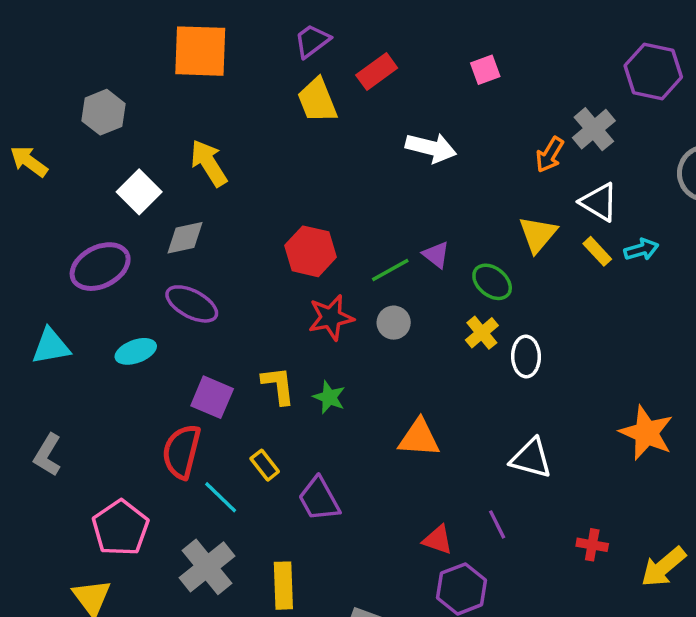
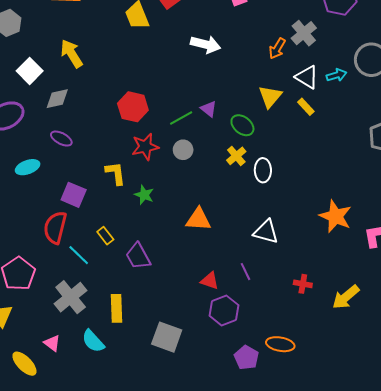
cyan arrow: (641, 250) -> (337, 75), moved
purple ellipse: (192, 304) -> (61, 139), size x0.7
yellow L-shape: (278, 385) -> (116, 173), moved

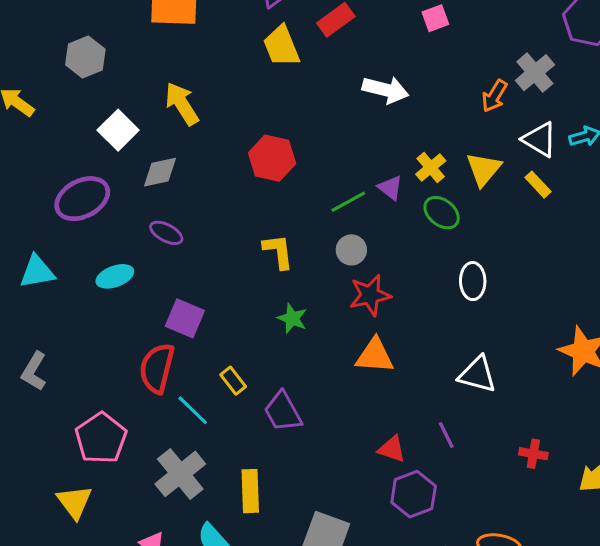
red hexagon: (133, 107) -> (272, 158), moved
red star: (145, 147) -> (370, 295), moved
yellow cross: (236, 156) -> (431, 167), moved
yellow L-shape: (116, 173) -> (278, 252), moved

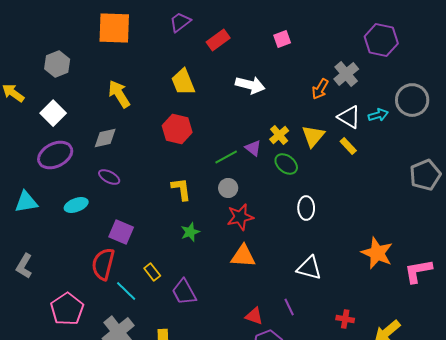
yellow trapezoid: (281, 46) -> (183, 82), moved
white square: (118, 130) -> (53, 113), moved
green star: (292, 318) -> (190, 232), turned 30

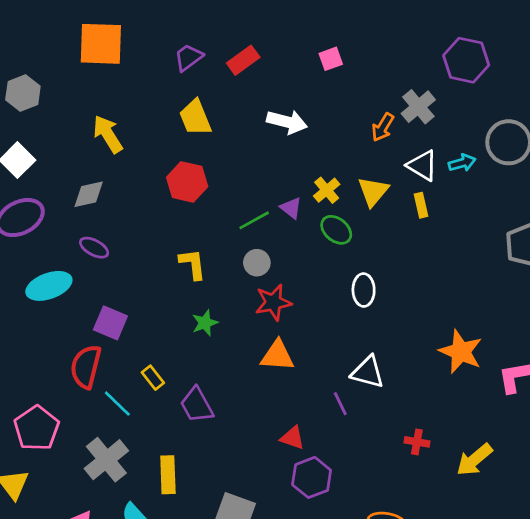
purple trapezoid: (180, 22) -> (188, 57), moved
yellow rectangle: (348, 146) -> (421, 205), turned 30
cyan ellipse: (76, 205) -> (49, 286), size x1.4
purple line: (289, 307) -> (340, 404), moved

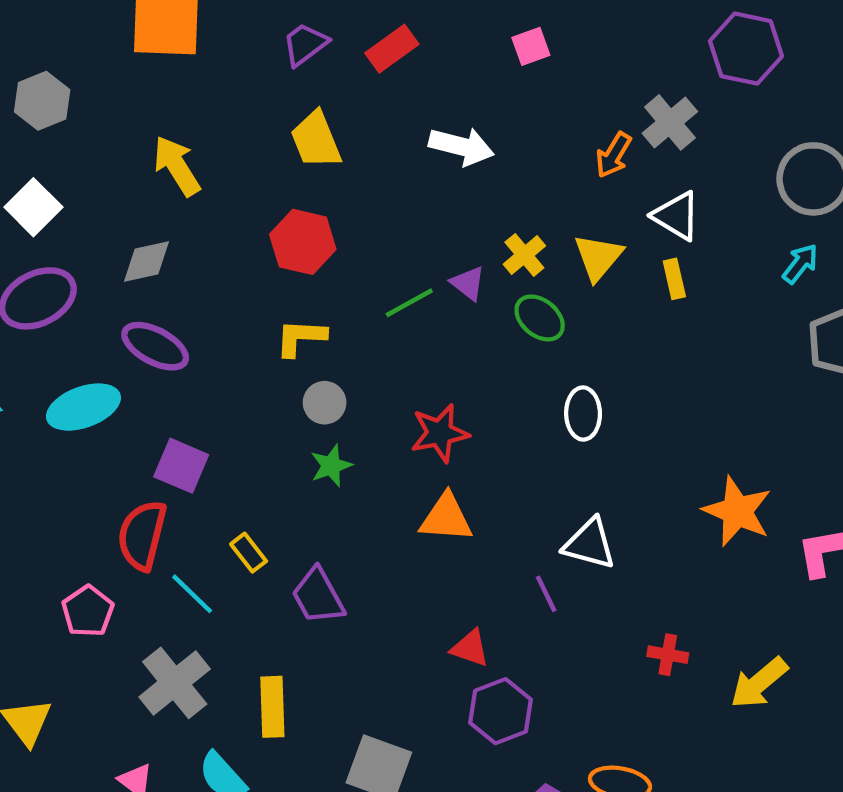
cyan arrow: (462, 163) -> (800, 264), moved, turned -36
purple ellipse: (94, 248) -> (155, 346), size x1.4
gray circle: (257, 263) -> (325, 403), moved
yellow L-shape: (193, 264) -> (301, 338), moved, turned -80
pink pentagon: (37, 428) -> (88, 611), moved, size x0.7

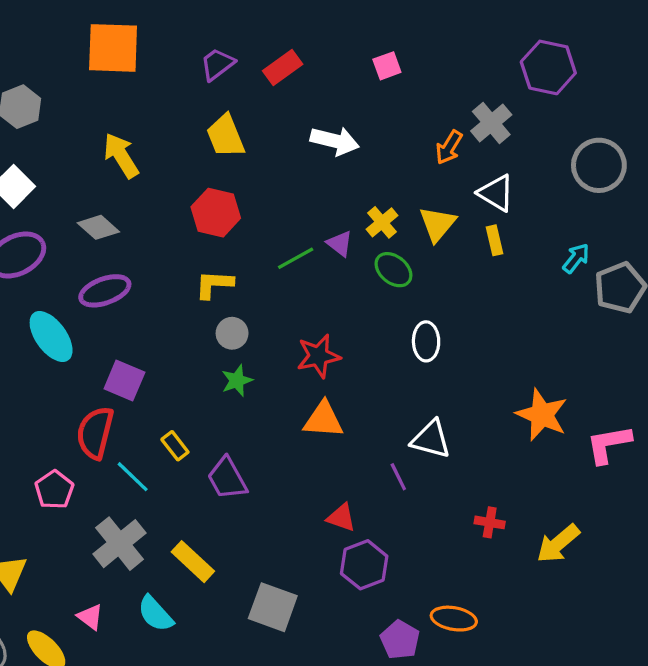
gray diamond: (146, 261) -> (98, 227), turned 54
cyan arrow: (800, 264) -> (576, 258), moved
purple ellipse: (155, 346) -> (105, 291), turned -48
cyan ellipse: (83, 407) -> (51, 337), turned 74
yellow rectangle: (272, 707) -> (193, 562), turned -45

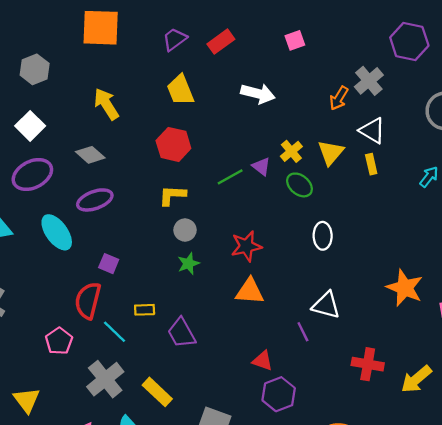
purple square: (124, 381) -> (109, 264), size x0.7
yellow rectangle: (175, 446) -> (145, 310), turned -54
red cross: (490, 522) -> (368, 364), size x1.5

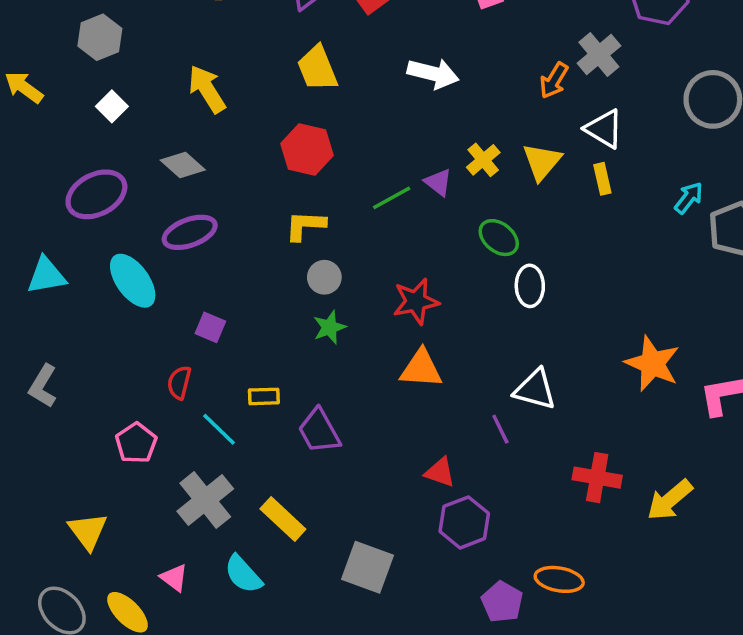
white square: (30, 126) -> (112, 106), moved, size x0.7
green ellipse: (299, 185) -> (499, 238), moved
red semicircle: (88, 301) -> (179, 383), size x0.6

